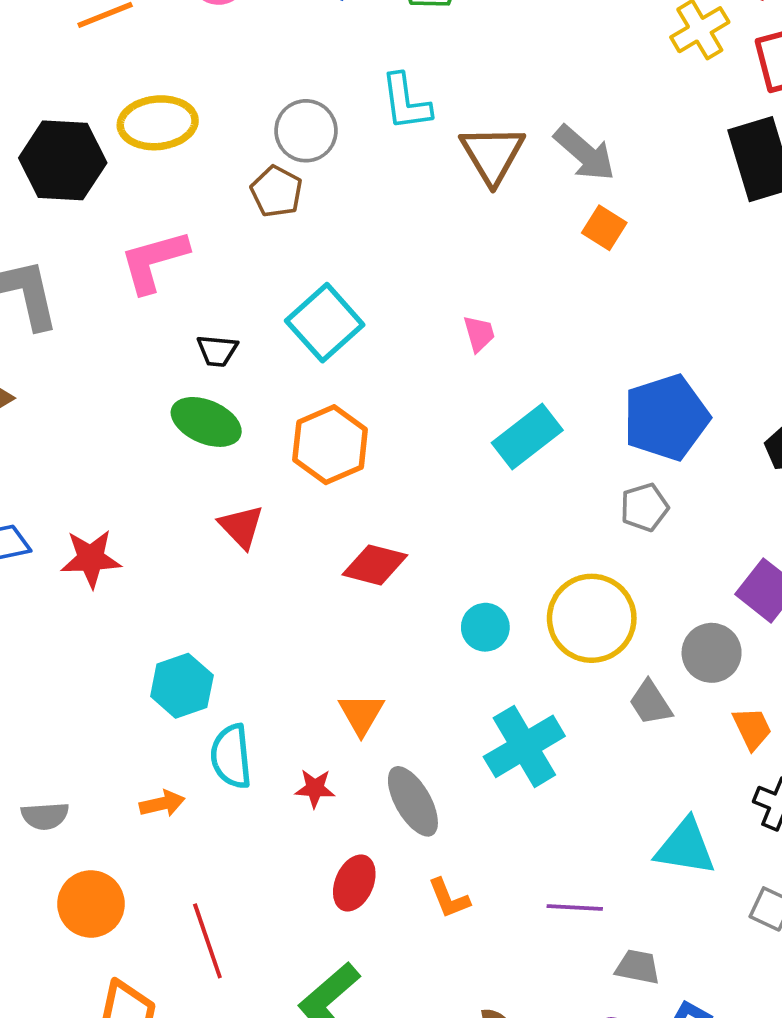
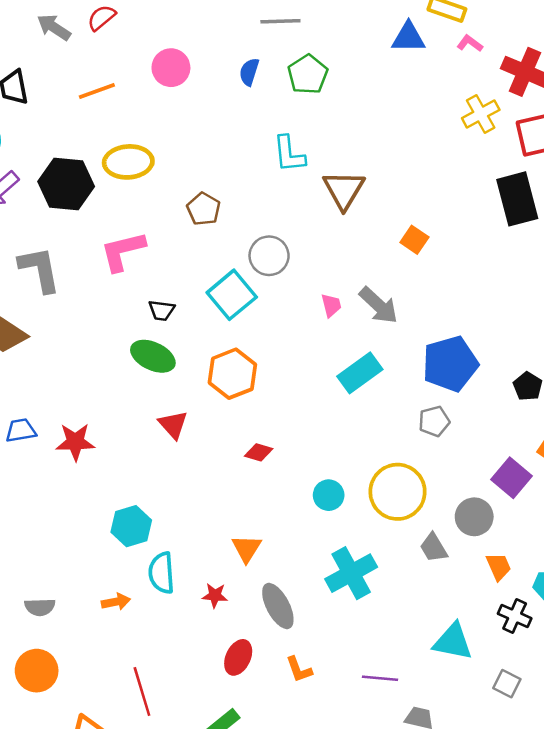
gray circle: (306, 131) -> (269, 256), moved
gray arrow: (585, 153) -> (379, 305), moved
red diamond: (375, 565) -> (259, 452), size x0.7
orange circle: (91, 904) -> (37, 671), moved

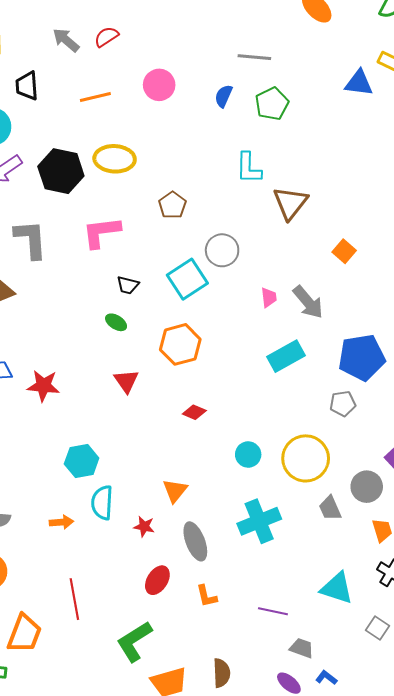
green ellipse: (153, 356) -> (116, 322), size x0.6

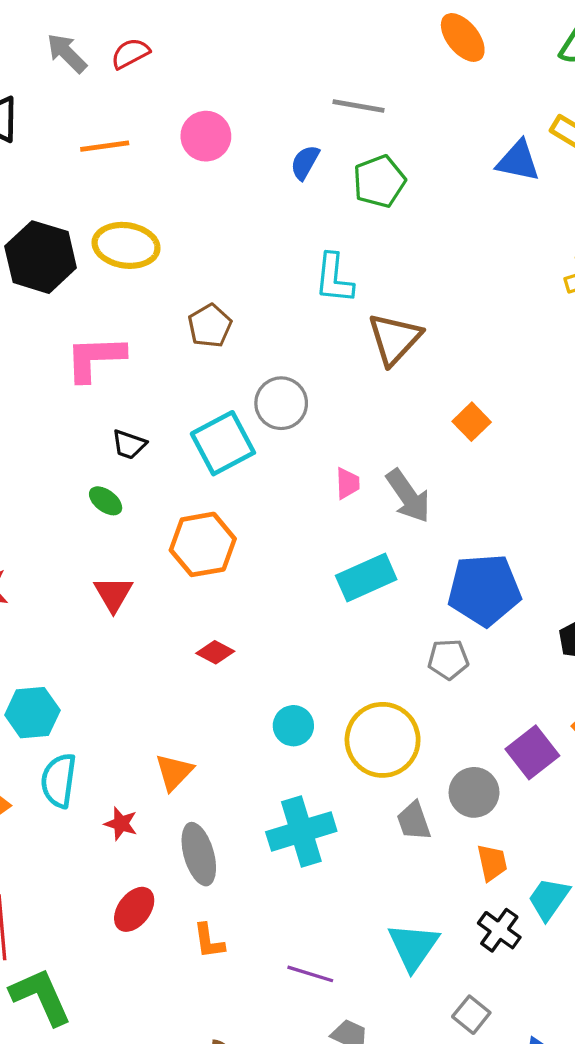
cyan triangle: (337, 588) -> (413, 947), turned 42
green L-shape: (134, 641) -> (41, 997), moved, turned 93

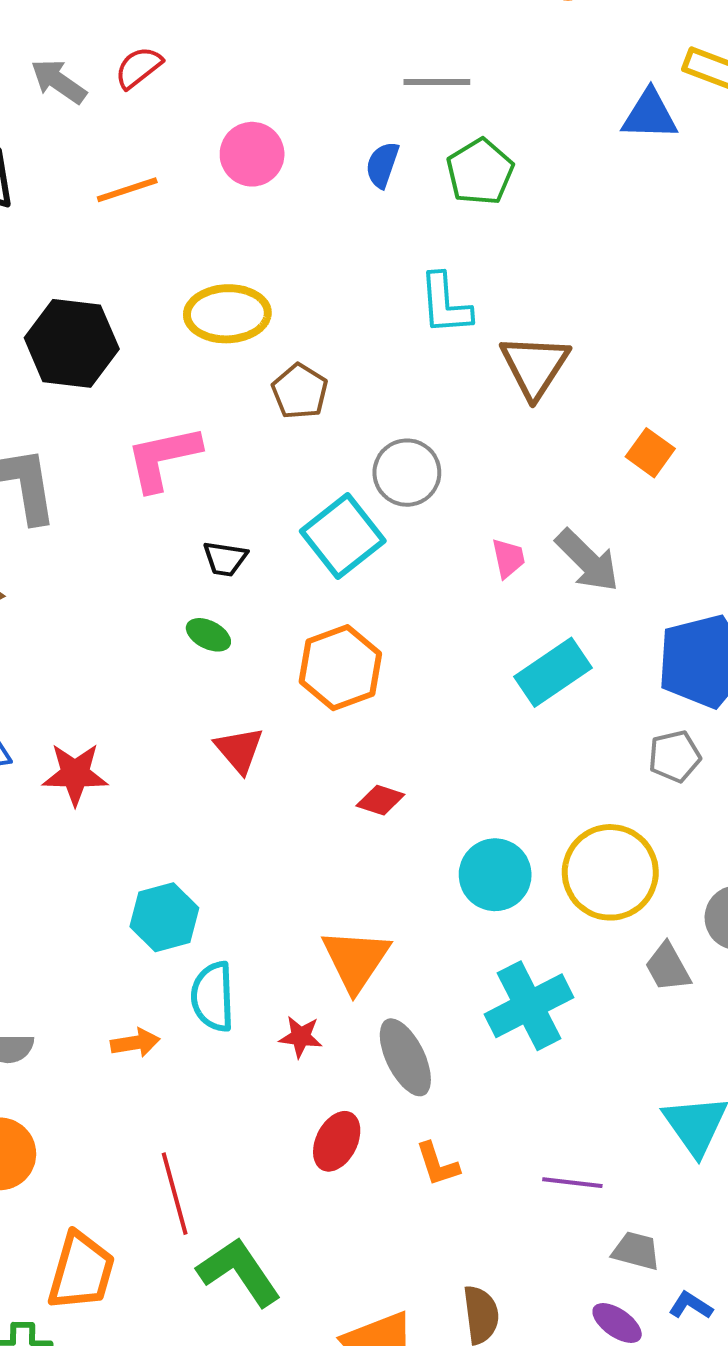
yellow ellipse: (126, 245) -> (227, 314), moved
cyan circle: (293, 726) -> (495, 875), size x1.4
orange triangle: (174, 772) -> (356, 960), size x1.4

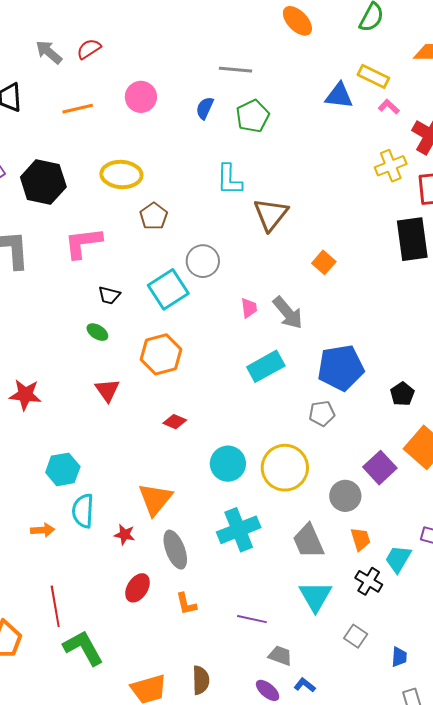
gray trapezoid: (668, 967) -> (308, 541), moved, size x1.4

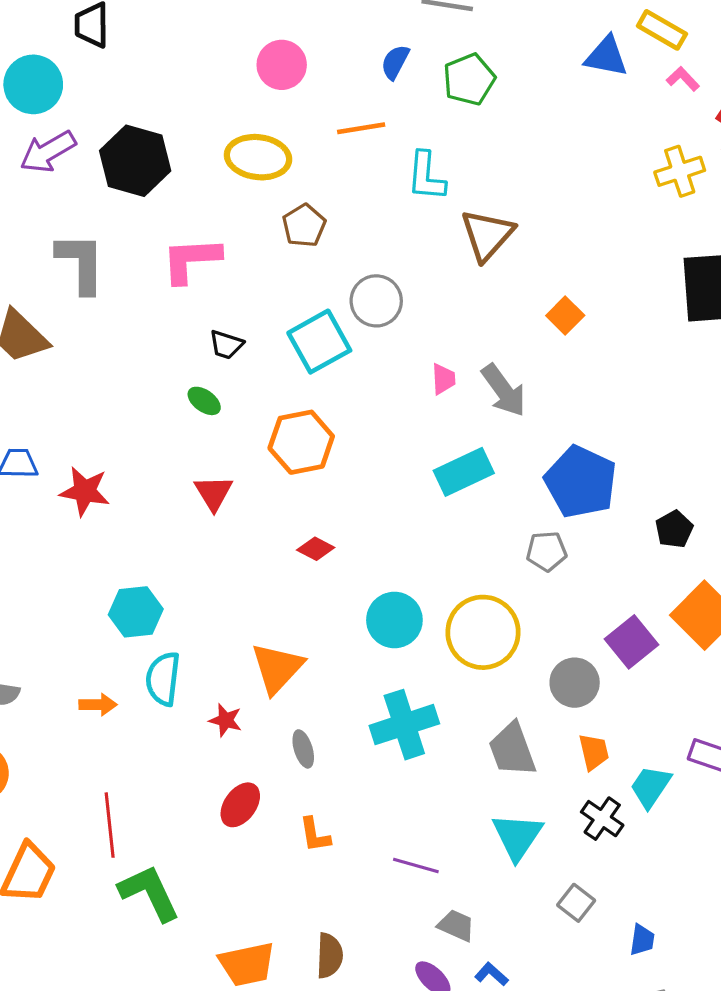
pink circle: (141, 97) -> (282, 65), moved
orange line: (78, 109) -> (361, 128), moved
blue pentagon: (341, 368) -> (581, 482), turned 30
gray ellipse: (175, 550) -> (303, 749), size x0.6

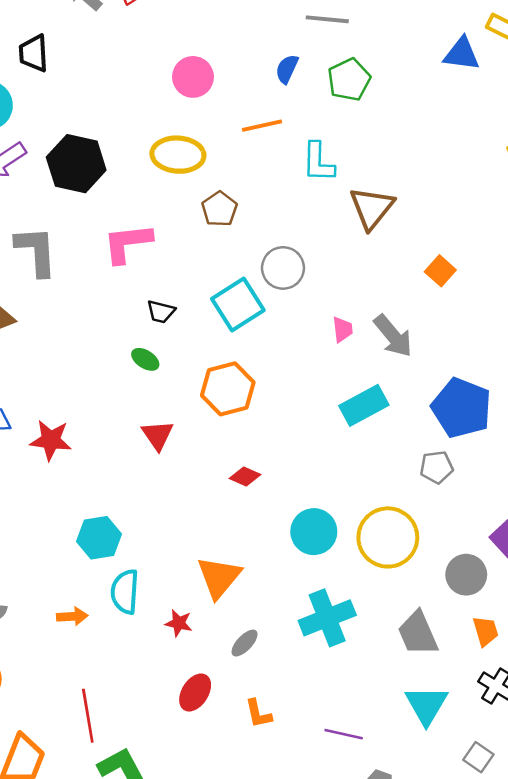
gray ellipse: (303, 749) -> (245, 643), turned 64

